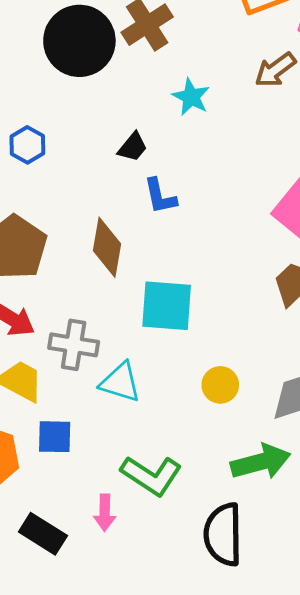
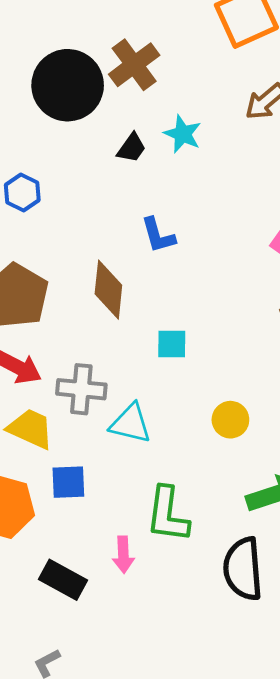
black trapezoid: (133, 147) -> (132, 148), moved
cyan square: (167, 306) -> (172, 344), size x0.6
green L-shape: (151, 475) -> (168, 515), turned 68

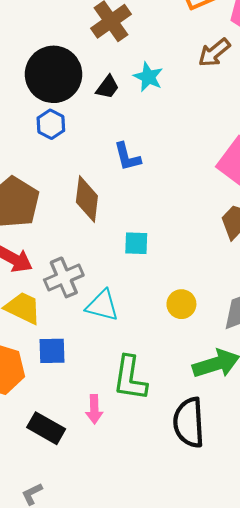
black circle: (68, 85) -> (54, 74), moved
blue hexagon: (22, 193) -> (51, 124), moved
gray cross: (81, 389) -> (64, 277), turned -30

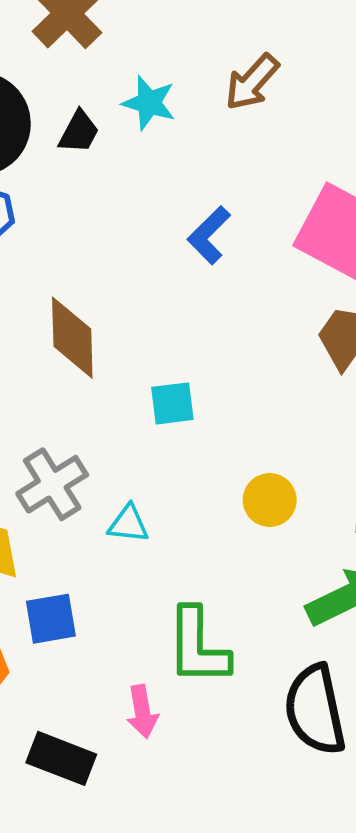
brown arrow: (214, 53) -> (252, 82), moved
blue L-shape: (127, 157) -> (209, 235), moved, turned 68
cyan triangle: (102, 305) -> (128, 524), size x0.7

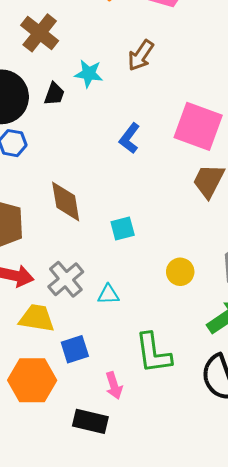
pink arrow: (142, 712) -> (114, 386), moved

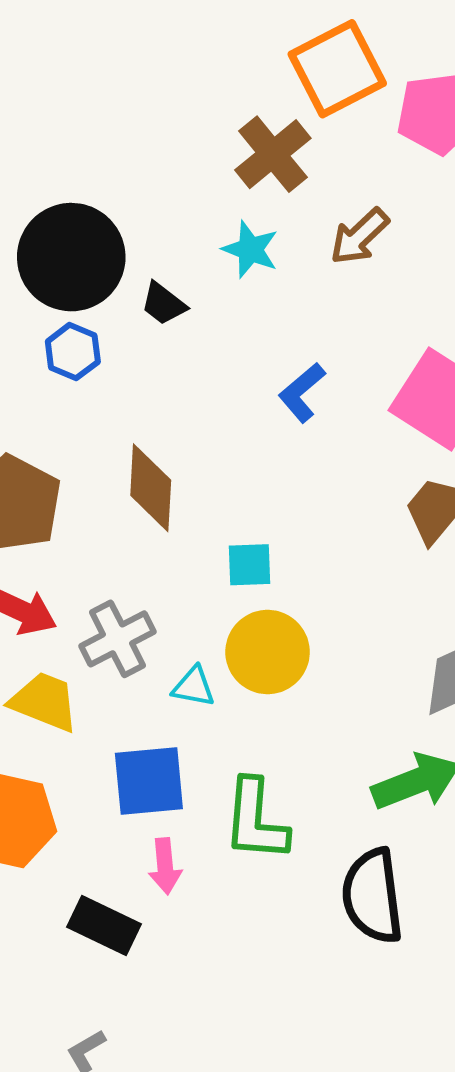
brown cross: (40, 33) -> (273, 154), moved
black trapezoid: (54, 94) -> (163, 304), moved, turned 95
yellow circle: (180, 272) -> (268, 652), moved, size x1.5
blue square: (75, 349) -> (149, 781), moved, size x1.4

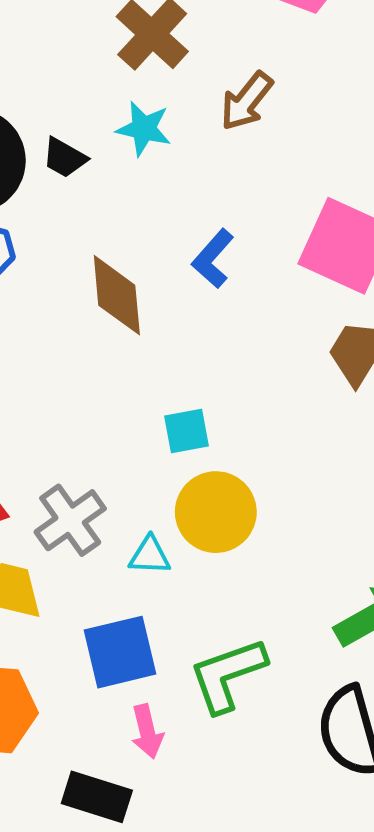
black trapezoid: (163, 304) -> (65, 158), moved
brown diamond: (151, 488) -> (117, 295), moved
green L-shape: (256, 820) -> (228, 675), turned 74

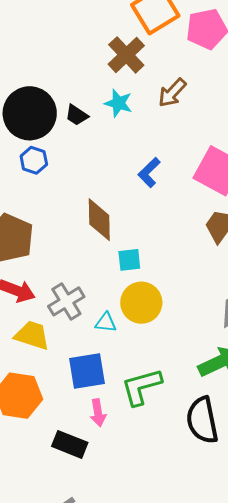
brown diamond: (117, 295) -> (99, 220), moved

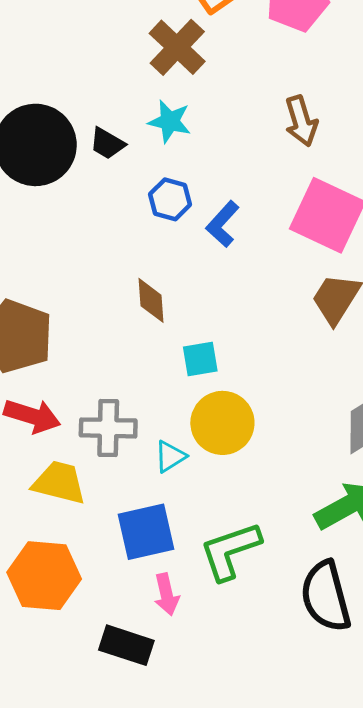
brown arrow: (172, 93) -> (301, 121), moved, turned -56
blue hexagon: (34, 160) -> (170, 199), moved
brown diamond: (99, 220) -> (151, 300), size x0.7
gray cross: (66, 301) -> (108, 428), turned 36
cyan triangle: (106, 323) -> (170, 456), turned -35

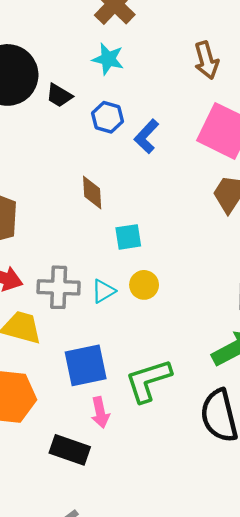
black trapezoid: (107, 143) -> (59, 95), moved
yellow circle: (222, 423) -> (144, 285), size x0.6
cyan triangle: (170, 456) -> (103, 291), moved

